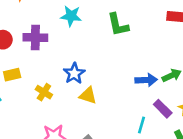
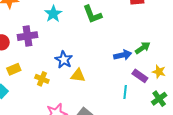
cyan star: (71, 16) -> (53, 14), turned -30

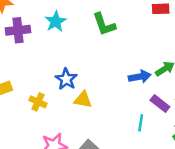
purple cross: (28, 36) -> (18, 30), moved

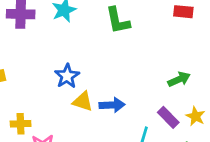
blue arrow: (140, 77) -> (112, 105), moved
yellow cross: (38, 102) -> (21, 124), moved, turned -35

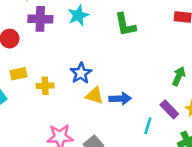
green arrow: (179, 79) -> (179, 76), turned -42
yellow cross: (21, 124) -> (45, 86), moved

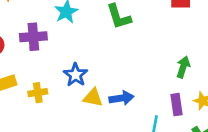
purple cross: (40, 19) -> (33, 37), moved
purple rectangle: (169, 109) -> (177, 105), turned 42

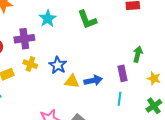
yellow cross: (38, 93) -> (30, 64), moved, turned 32
purple rectangle: (177, 105) -> (123, 73), moved

